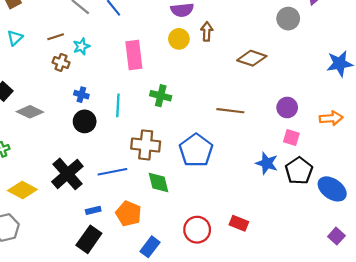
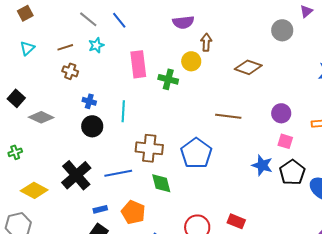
yellow circle: (179, 39) -> (191, 61), moved
cyan star: (81, 46) -> (96, 45), moved
green cross: (161, 96) -> (168, 79), moved

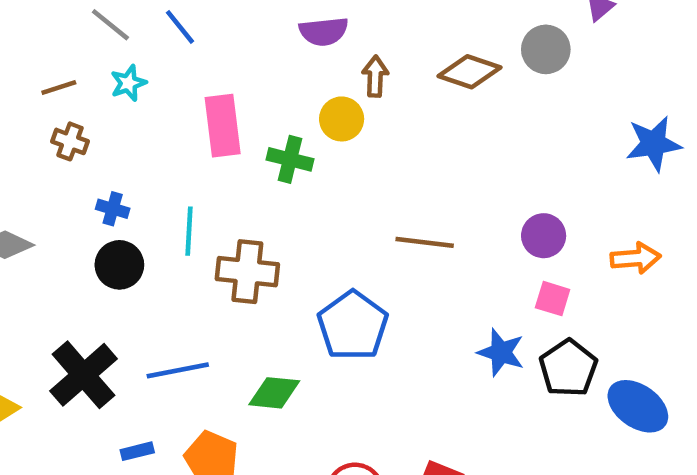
brown diamond: (248, 67) -> (470, 72), moved
brown cross: (149, 148) -> (247, 272), moved
green diamond: (161, 183) -> (274, 393), turned -70

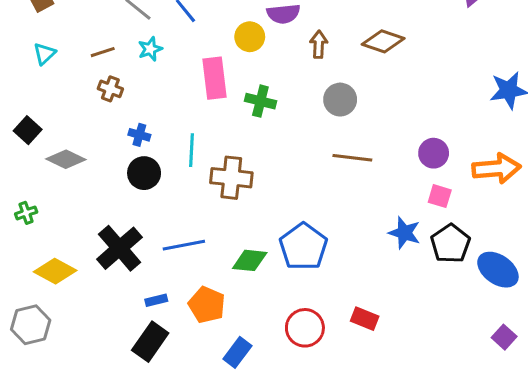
gray circle: (546, 49) -> (340, 100), moved
yellow circle: (342, 119) -> (250, 37), moved
orange arrow: (636, 258) -> (496, 168), size x1.4
blue pentagon: (353, 325) -> (303, 247), moved

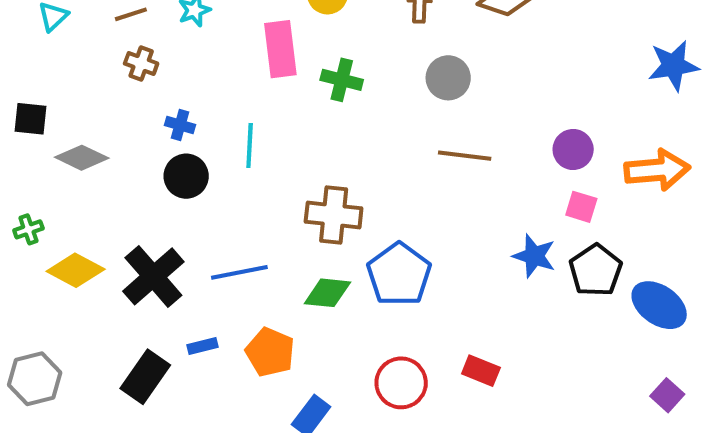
black square: (28, 130) -> (31, 119), turned -36
brown cross: (231, 178) -> (334, 215), moved
yellow diamond: (55, 271) -> (76, 270), moved
black rectangle: (150, 342) -> (145, 377), moved

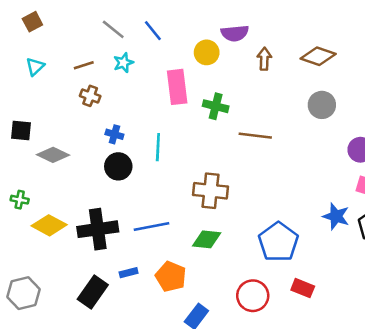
gray circle: (448, 78) -> (322, 105), moved
brown line: (465, 156) -> (255, 136), moved
green cross: (28, 229) -> (20, 200), turned 30
blue pentagon: (399, 274) -> (278, 242), moved
black cross: (153, 276) -> (98, 229), turned 33

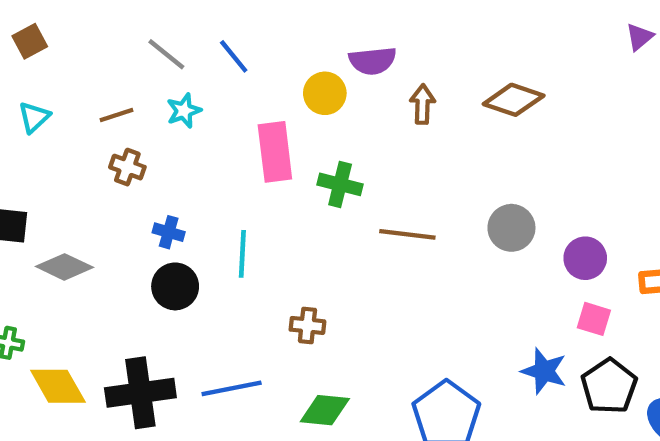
gray circle: (322, 105) -> (511, 228), moved
brown cross: (210, 191) -> (307, 325), moved, size x0.6
yellow diamond: (49, 225) -> (58, 386), turned 32

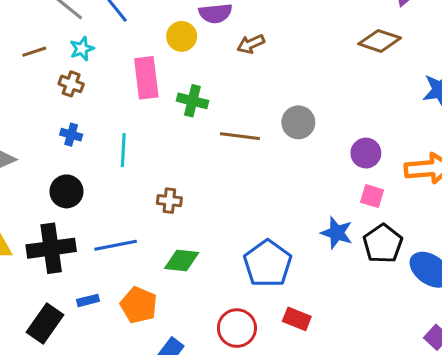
brown diamond: (514, 100) -> (380, 41), moved
brown arrow: (422, 104) -> (251, 44), turned -116
brown cross: (127, 167) -> (71, 84), moved
gray circle: (511, 228) -> (298, 122), moved
black circle: (175, 286) -> (67, 191), moved

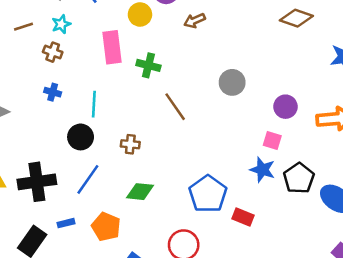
brown line: (240, 136) -> (175, 107), moved, turned 48
black circle: (67, 191) -> (81, 137), moved
pink square: (372, 196) -> (272, 141), moved
blue line: (116, 245) -> (88, 179), turned -44
red rectangle: (297, 319) -> (243, 217), moved

